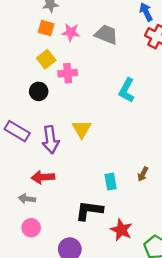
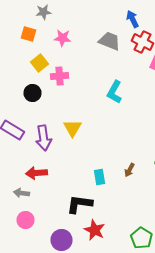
orange square: (46, 28) -> (28, 34), moved
gray trapezoid: (106, 34) -> (110, 41), moved
red star: (121, 230) -> (94, 230), moved

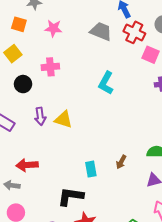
yellow square: (40, 63) -> (13, 54), moved
yellow triangle: (72, 128) -> (63, 119), turned -42
purple arrow: (44, 138) -> (40, 116), moved, size x0.7

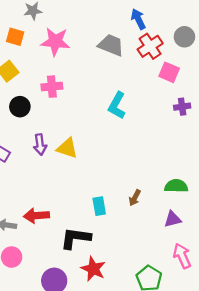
pink star: (53, 28) -> (55, 42), size x1.4
red cross: (134, 32) -> (150, 46), turned 30
red arrow: (27, 165) -> (36, 216), moved

